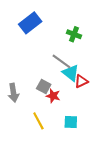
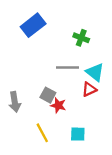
gray line: (61, 61) -> (67, 68), turned -36
cyan triangle: (71, 73) -> (95, 72), moved

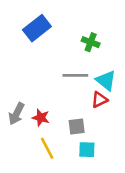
gray square: (48, 95) -> (77, 127), moved, turned -35
gray arrow: (15, 102) -> (16, 114), turned 36
red star: (58, 105) -> (41, 118), moved

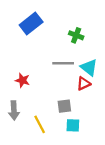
gray arrow: (16, 114) -> (14, 110), moved, turned -30
red star: (41, 118) -> (22, 80), moved

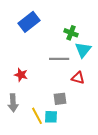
cyan triangle: (89, 67) -> (83, 50), moved, turned 30
red triangle: (84, 84) -> (78, 78), turned 40
cyan square: (73, 125) -> (51, 117), moved

